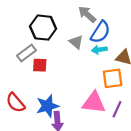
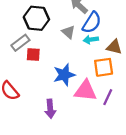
blue star: (47, 106) -> (64, 75), moved

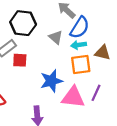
orange square: (104, 67) -> (81, 65), moved
purple line: (108, 97) -> (96, 93), moved

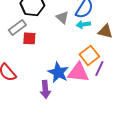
orange square: (81, 65) -> (89, 55), moved, turned -30
blue star: (51, 81) -> (58, 72), moved, turned -30

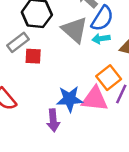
gray triangle: (62, 17) -> (75, 30), size x1.6
blue star: (58, 72) -> (70, 99), turned -30

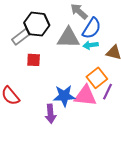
gray triangle: (75, 30) -> (68, 38), turned -40
gray rectangle: (18, 42) -> (21, 37), moved

